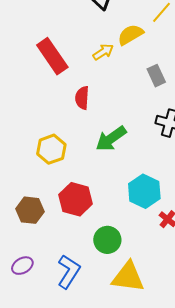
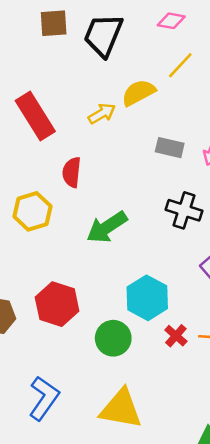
gray rectangle: (156, 76) -> (170, 148), turned -55
yellow hexagon: (51, 149) -> (32, 211), moved
green circle: (107, 240) -> (113, 338), moved

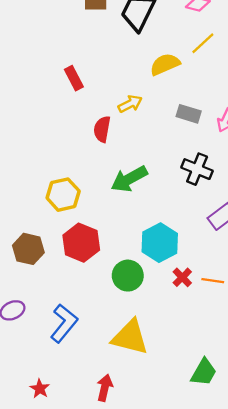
yellow arrow: (102, 113) -> (130, 104), moved
red rectangle: (35, 116) -> (74, 78), size x0.6
yellow hexagon: (32, 211) -> (63, 195), moved

